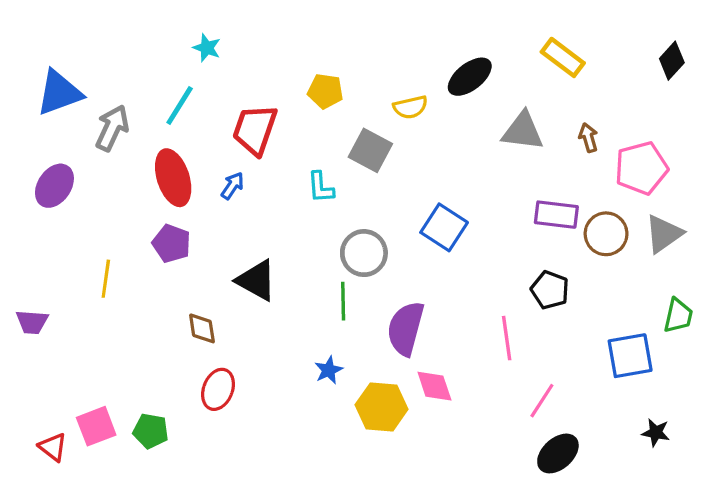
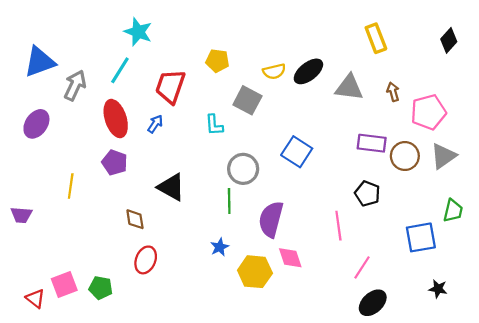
cyan star: (207, 48) -> (138, 32), size x1.5
yellow rectangle: (563, 57) -> (376, 38), turned 32
black ellipse: (470, 77) -> (308, 71), moved

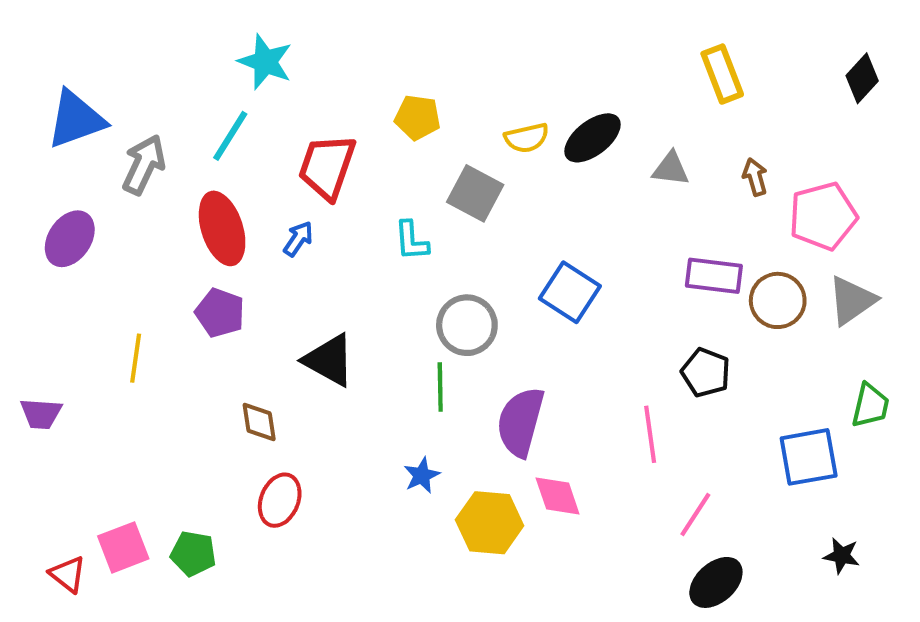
gray triangle: (349, 87) -> (671, 169), size x0.7

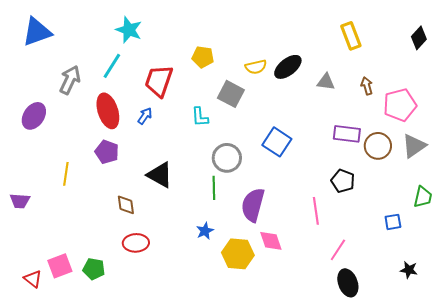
blue triangle: (76, 119) -> (37, 32), moved
blue square: (809, 457) -> (393, 222), size x0.6
red ellipse: (280, 500) -> (136, 243), turned 65
black ellipse: (716, 582) -> (348, 283), turned -68

